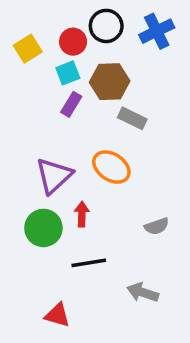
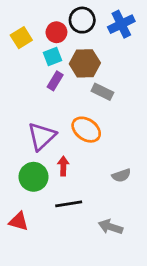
red triangle: (57, 315) -> (19, 221), moved

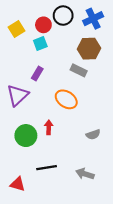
brown hexagon: (85, 63) -> (89, 49), moved
purple rectangle: (55, 81) -> (37, 73), moved
purple triangle: (42, 136) -> (18, 95), moved
black line: (69, 204) -> (47, 168), moved
red triangle: (19, 221) -> (18, 184), moved

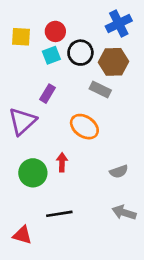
black circle: (63, 16) -> (80, 53), moved
yellow square: (17, 29) -> (21, 37), turned 35
gray arrow: (85, 174) -> (124, 213), moved

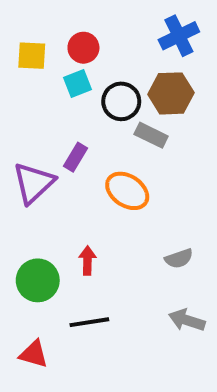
black circle: (80, 53) -> (121, 101), moved
purple rectangle: (47, 94) -> (75, 157), moved
red arrow: (62, 162) -> (87, 260), moved
green circle: (33, 173) -> (38, 280), moved

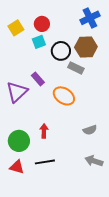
yellow square: (32, 56) -> (16, 28), turned -35
purple rectangle: (75, 157) -> (38, 79), turned -72
red triangle: (34, 354) -> (17, 167), moved

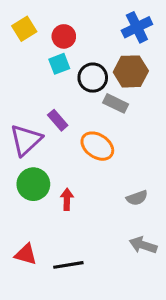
yellow square: (16, 28) -> (24, 29), moved
green circle: (19, 141) -> (33, 184), moved
black line: (45, 162) -> (68, 265), moved

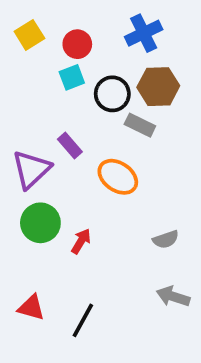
blue cross: (137, 27) -> (144, 33), moved
red arrow: (67, 199) -> (81, 241), turned 30
black line: (68, 265) -> (83, 320), turned -52

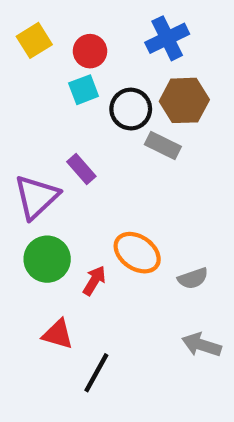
orange ellipse: (118, 177) -> (137, 253), moved
red triangle: (31, 308) -> (58, 334), moved

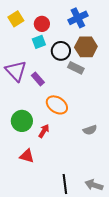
purple triangle: (36, 197) -> (16, 71), moved, turned -30
orange ellipse: (137, 253) -> (57, 105), moved
gray arrow: (201, 345) -> (94, 185), moved
black line: (96, 373) -> (65, 184), moved, turned -36

